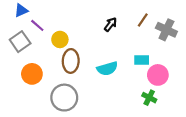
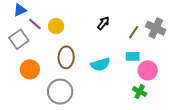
brown line: (143, 20) -> (134, 32), moved
yellow circle: (60, 39) -> (56, 26), moved

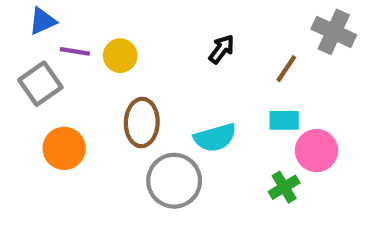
purple line: (35, 24) -> (75, 51), turned -32
gray cross: (156, 28) -> (334, 32), moved
gray circle: (60, 92) -> (174, 181), moved
green cross: (140, 92) -> (284, 187), moved, turned 32

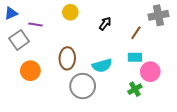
blue triangle: (43, 21) -> (11, 13), moved
gray cross: (334, 32) -> (158, 15), turned -36
yellow circle: (120, 56) -> (70, 12), moved

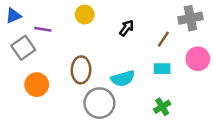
pink circle: (150, 72) -> (198, 59), moved

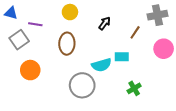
blue triangle: (13, 16) -> (11, 13), turned 40
cyan rectangle: (162, 69) -> (122, 57), moved
brown ellipse: (81, 70) -> (67, 44), moved

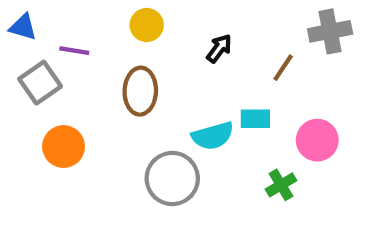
pink circle: (164, 49) -> (317, 140), moved

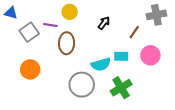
purple line: (74, 51) -> (50, 25), moved
gray square: (40, 83) -> (29, 32), moved
pink circle: (317, 140) -> (150, 55), moved
green cross: (281, 185) -> (121, 88), moved, size x1.5

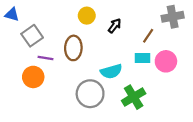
yellow circle: (70, 12) -> (87, 16), moved
purple line: (50, 25) -> (45, 58), moved
cyan rectangle: (121, 56) -> (143, 58), moved

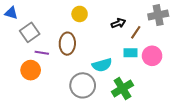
black arrow: (115, 26) -> (118, 23), moved, turned 32

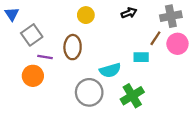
blue triangle: (11, 13) -> (12, 14), turned 40
black arrow: (118, 23) -> (129, 13), moved
brown line: (136, 32) -> (155, 38), moved
pink circle: (152, 56) -> (177, 44), moved

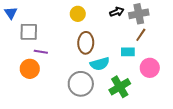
gray cross: (171, 16) -> (139, 14), moved
gray square: (32, 35) -> (29, 32), turned 36
pink circle: (177, 44) -> (150, 68), moved
brown ellipse: (73, 47) -> (86, 43), moved

